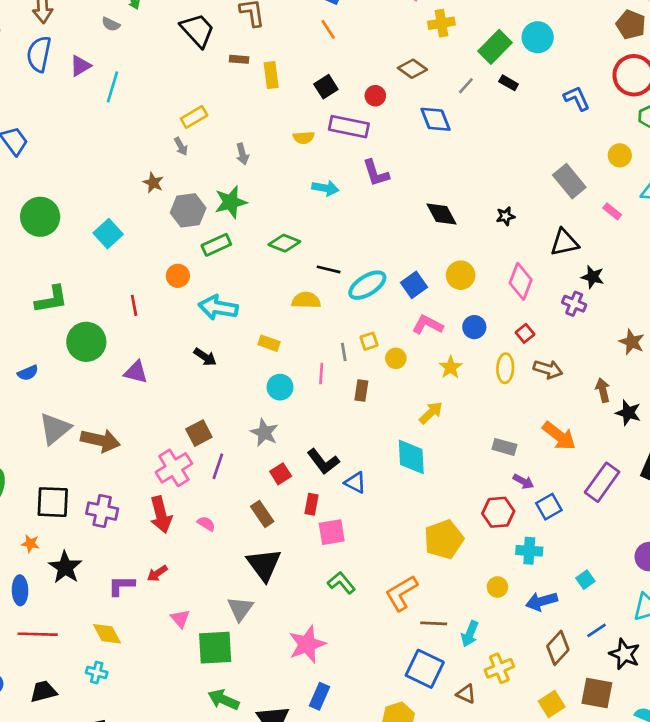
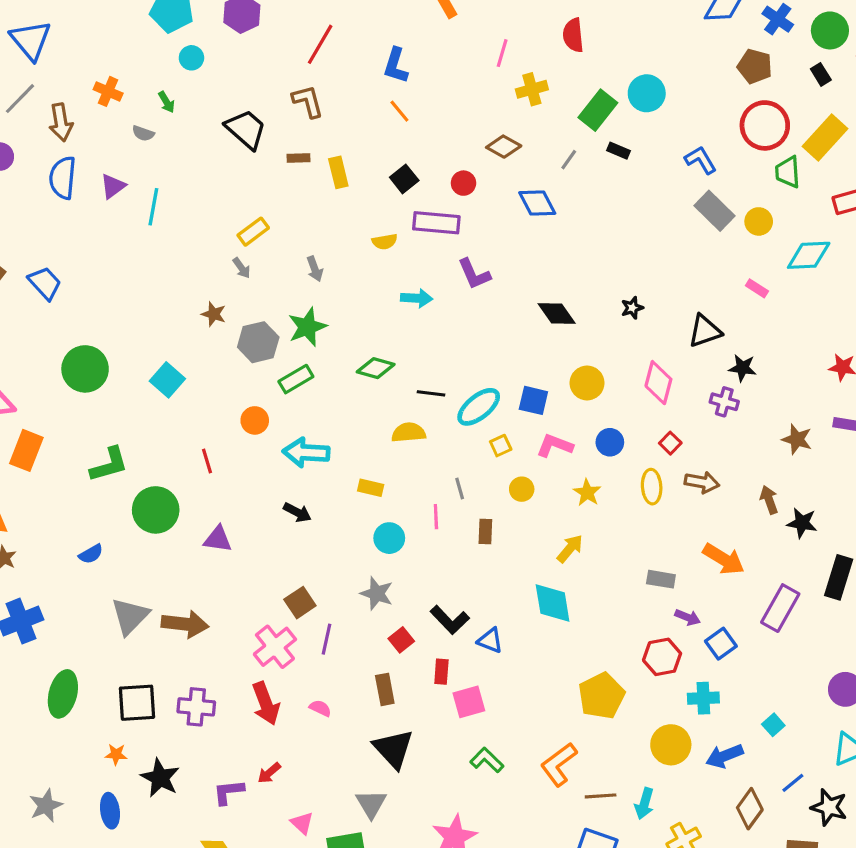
gray rectangle: (569, 181) -> (715, 211), moved
blue square: (414, 285) -> (533, 400), turned -35
yellow square: (369, 341) -> (501, 446), moved
brown rectangle: (262, 514) -> (385, 689), turned 30
yellow circle: (497, 587) -> (671, 745), size x1.6

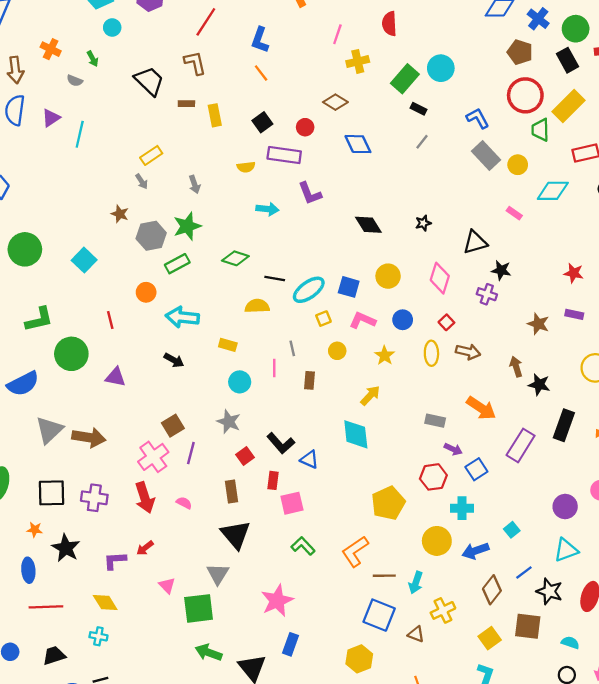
black rectangle: (821, 74) -> (568, 60), size x1.5
gray line: (569, 160) -> (422, 142), moved
blue semicircle: (91, 554) -> (23, 384), size x1.8

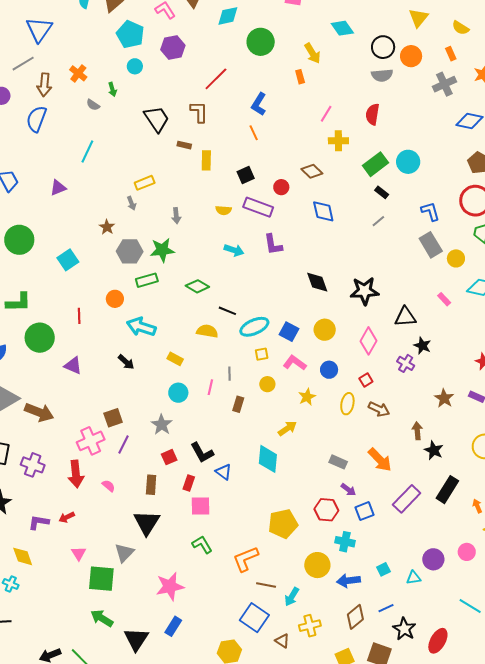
purple triangle: (51, 118) -> (58, 188), moved
black star: (423, 223) -> (364, 291), size x2.0
cyan triangle: (566, 550) -> (414, 578), moved, size x0.7

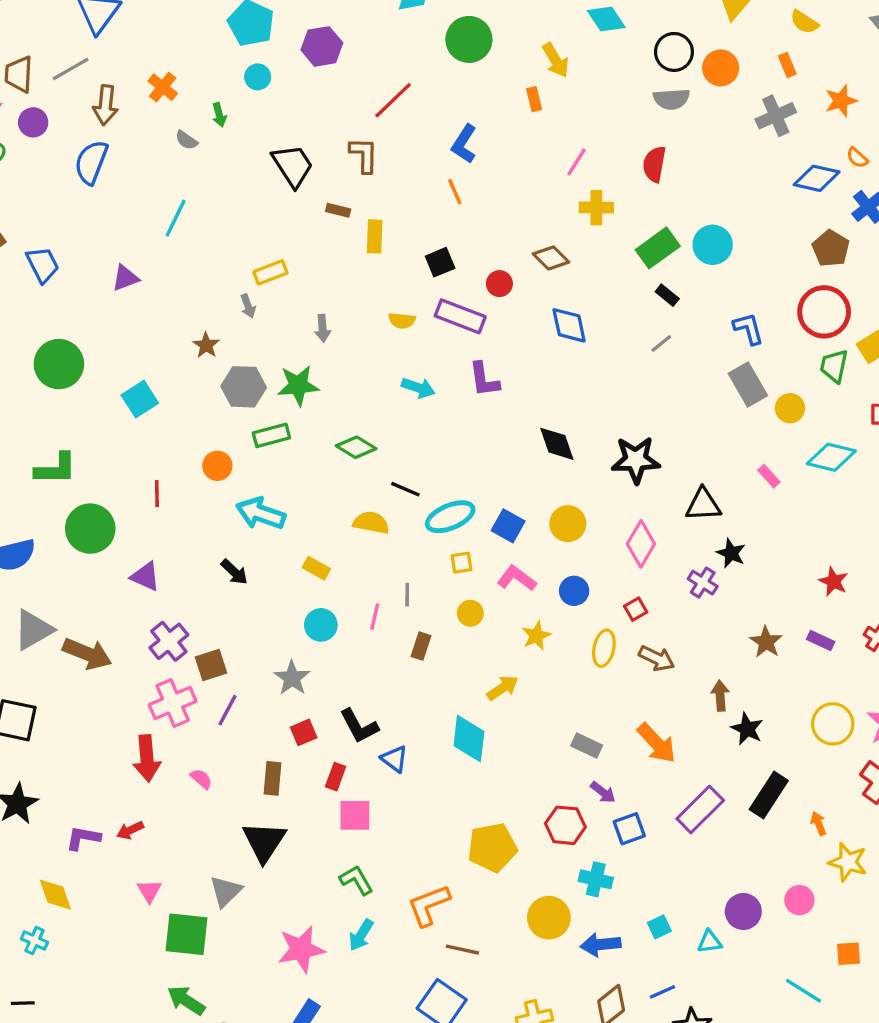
purple cross: (33, 465) -> (169, 641), moved, turned 30
cyan arrow: (292, 597) -> (361, 935), moved

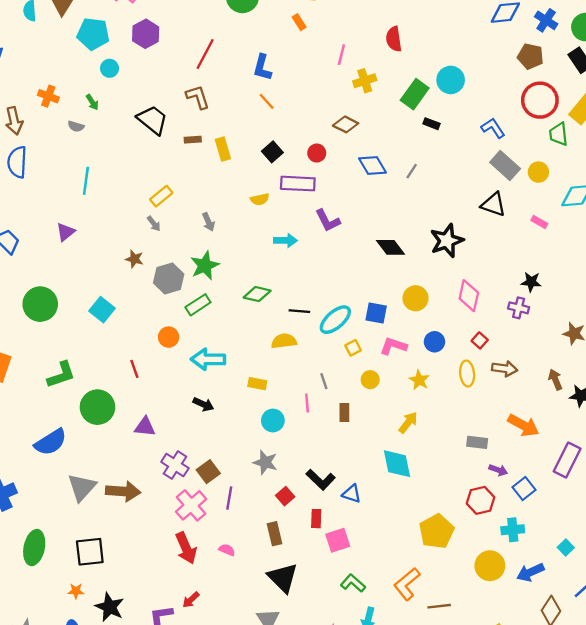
gray line: (661, 343) -> (412, 171), moved
black triangle: (703, 505) -> (493, 204), moved, turned 40

